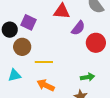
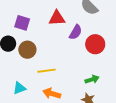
purple square: (29, 22) -> (22, 23), moved
brown circle: (22, 47) -> (27, 50), moved

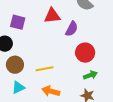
red circle: (95, 44) -> (85, 53), moved
brown circle: (27, 50) -> (15, 65), moved

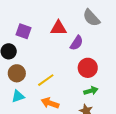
yellow line: (45, 69) -> (46, 80), turned -30

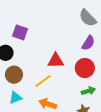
red triangle: (58, 28) -> (56, 61), moved
purple semicircle: (77, 43) -> (88, 43), moved

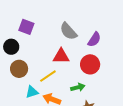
gray semicircle: (88, 18) -> (68, 31), moved
green arrow: (88, 91) -> (78, 87), moved
cyan triangle: (15, 98) -> (32, 92), moved

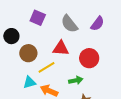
purple square: (26, 27) -> (38, 18), moved
purple semicircle: (94, 39) -> (97, 24), moved
brown circle: (19, 69) -> (28, 53), moved

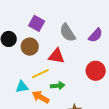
brown circle: (28, 53) -> (30, 47), moved
red circle: (89, 58) -> (96, 71), moved
green arrow: (76, 80) -> (58, 86), moved

